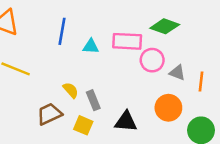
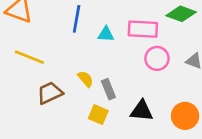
pink circle: (152, 60) -> (157, 58), moved
orange circle: (168, 108) -> (185, 116), moved
brown trapezoid: (49, 114) -> (50, 93), moved

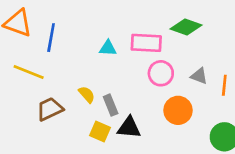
blue line: (77, 19) -> (51, 38), moved
black triangle: (142, 111) -> (129, 128), moved
orange circle: (185, 116) -> (178, 110), moved

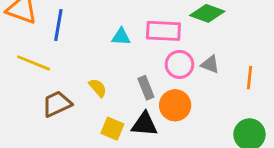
gray triangle: (199, 76) -> (210, 64), moved
gray rectangle: (111, 105) -> (146, 88), moved
orange circle: (178, 110) -> (175, 105), moved

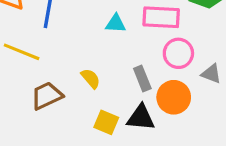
gray triangle: (210, 64) -> (211, 74), moved

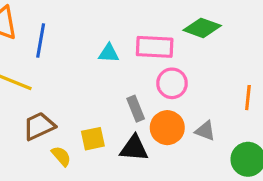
gray triangle: (211, 74) -> (205, 131), moved
yellow semicircle: (91, 78) -> (61, 156), moved
yellow square: (106, 122) -> (93, 139), moved, turned -35

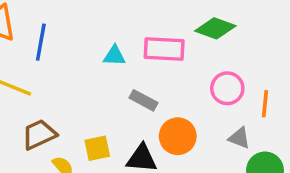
pink circle: (172, 83) -> (227, 88), moved
gray rectangle: (136, 109) -> (143, 100), moved, turned -40
gray triangle: (205, 131) -> (239, 138), moved

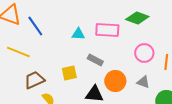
blue line: (41, 42) -> (35, 26), turned -45
gray triangle: (239, 138) -> (143, 82), moved
yellow square: (97, 148) -> (69, 73), moved

